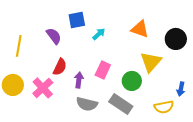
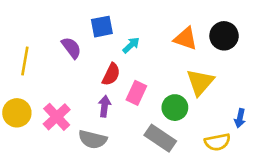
black circle: (176, 39) -> (224, 36), moved
red semicircle: (60, 67) -> (111, 74), moved
gray semicircle: (87, 104) -> (93, 139), moved

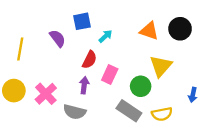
yellow semicircle: (217, 142) -> (162, 114), moved

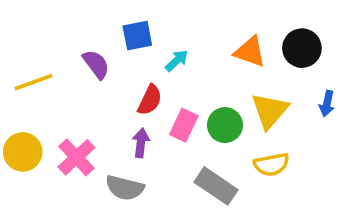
yellow line: (20, 49) -> (33, 82), turned 60
green circle: (141, 86) -> (225, 125), moved
blue arrow: (193, 95) -> (327, 104), moved
yellow semicircle: (162, 114) -> (271, 164), moved

